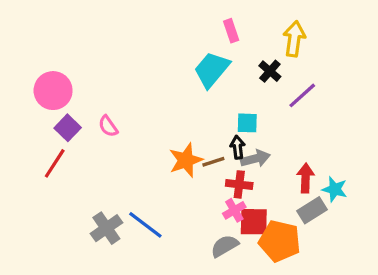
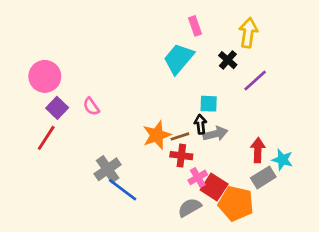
red cross: (239, 184) -> (181, 156), moved
red square: (254, 222) -> (214, 187), turned 32
gray cross: (106, 228) -> (108, 169), moved

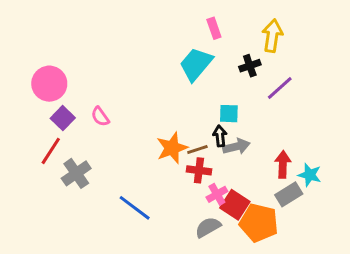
black cross: (228, 60) -> (250, 66), turned 30
gray cross: (108, 169) -> (76, 173), moved

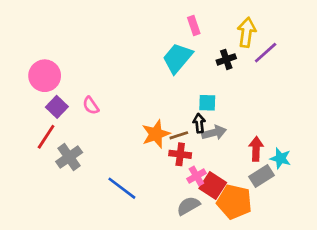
purple line: (280, 88) -> (266, 53), moved

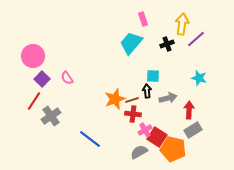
gray arrow: (214, 133) -> (168, 98), moved
cyan star: (280, 158) -> (199, 78), moved

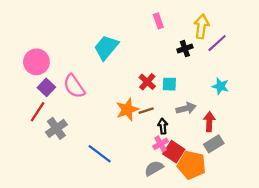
cyan trapezoid: (131, 43) -> (106, 47), moved
pink semicircle: (67, 78) -> (74, 86), size x1.6
black arrow: (147, 91) -> (163, 126), moved
red cross: (133, 114) -> (147, 82), moved, turned 35

